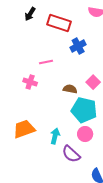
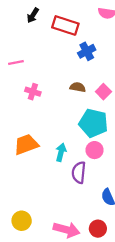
pink line: (46, 62) -> (16, 63), moved
brown semicircle: (70, 89) -> (78, 87), moved
purple semicircle: (71, 154) -> (79, 172), turned 54

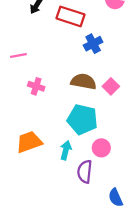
brown semicircle: (78, 87) -> (84, 82), size x1.5
cyan pentagon: (93, 123) -> (82, 119), moved

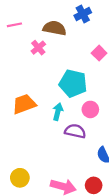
brown semicircle: (84, 82) -> (55, 28), moved
pink cross: (36, 86) -> (38, 48), moved, turned 32
purple semicircle: (85, 172) -> (75, 131), turned 96

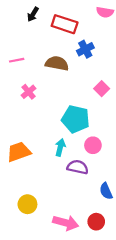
pink cross: (38, 48) -> (29, 92), moved
orange trapezoid: (24, 104) -> (19, 152), moved
yellow circle: (20, 178) -> (27, 204), moved

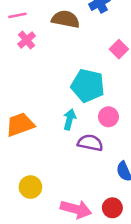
pink cross: (29, 92) -> (27, 40), moved

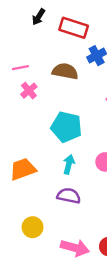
cyan pentagon: (88, 86) -> (66, 127), moved
purple semicircle: (90, 143) -> (69, 196), moved

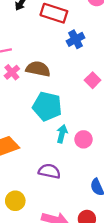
brown semicircle: (65, 71) -> (38, 69), moved
cyan arrow: (69, 164) -> (62, 134), moved

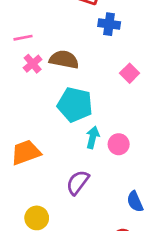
blue cross: (76, 39) -> (109, 24), turned 36
purple semicircle: (49, 171) -> (78, 182), turned -65

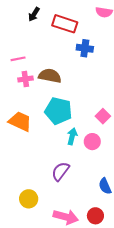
pink cross: (33, 64) -> (25, 79), turned 32
pink square: (130, 73) -> (103, 116), moved
orange trapezoid: (26, 152) -> (20, 121), moved, turned 45

